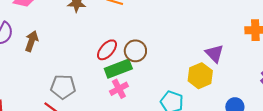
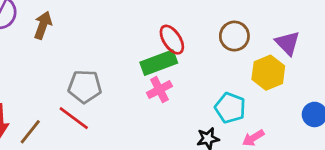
red ellipse: (107, 50) -> (172, 40), moved, turned -75
brown circle: (135, 51) -> (234, 36), moved

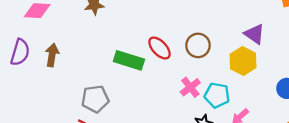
brown circle: (234, 36) -> (198, 45), moved
green rectangle: (159, 63) -> (129, 60), moved, turned 48
pink cross: (159, 90) -> (190, 87), moved

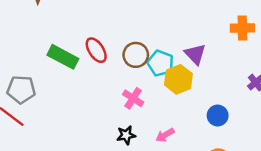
pink cross: (190, 87) -> (133, 98), moved, turned -30
cyan pentagon: (217, 95) -> (160, 63), moved

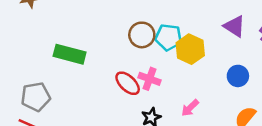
red ellipse: (96, 50) -> (128, 83), moved
purple triangle: (195, 54) -> (234, 26), moved

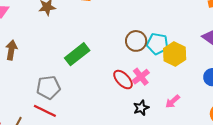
green rectangle: (70, 54) -> (77, 54), turned -55
pink cross: (149, 79) -> (141, 77), turned 30

